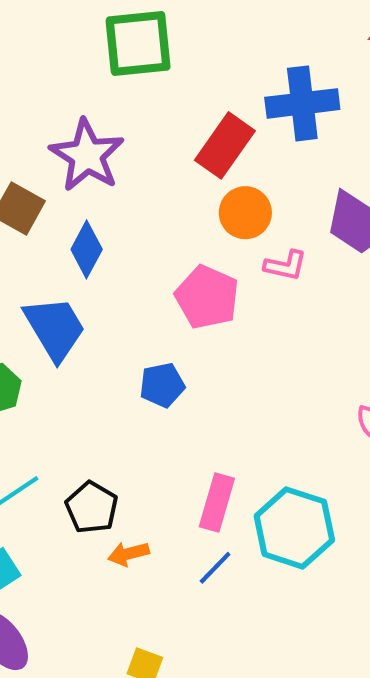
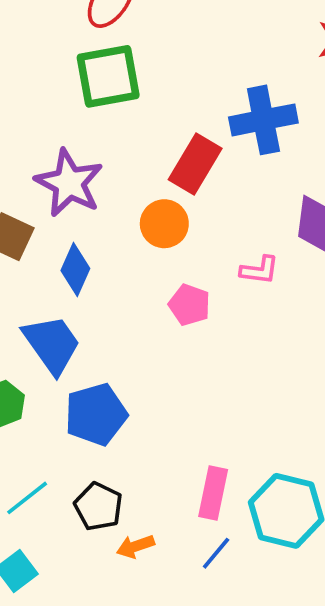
orange circle: (245, 213) -> (164, 224), moved
pink pentagon: (207, 297) -> (189, 305), size x0.7
blue pentagon: (162, 385) -> (96, 414), moved, size x1.5

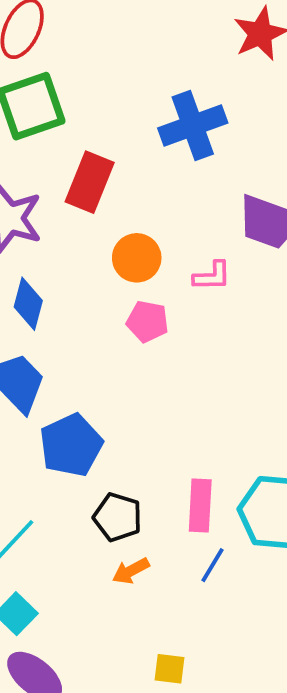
red rectangle: (195, 164) -> (90, 182), moved
orange circle: (164, 224) -> (137, 258), moved
black pentagon: (98, 506) -> (118, 517), moved

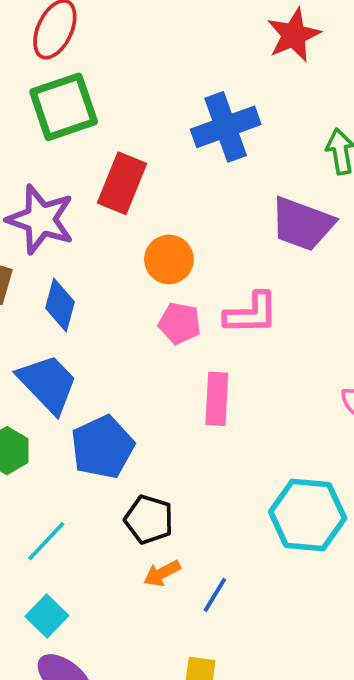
pink L-shape: (212, 276) -> (251, 313), moved, size x1.4
pink rectangle: (200, 506) -> (217, 399), moved
blue line: (212, 565) -> (215, 595), moved

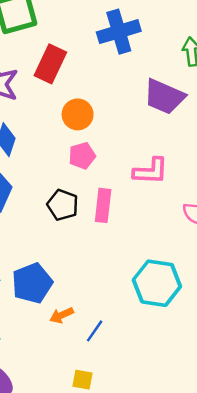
pink L-shape: (251, 313) -> (151, 171), moved
pink pentagon: (180, 323) -> (82, 156), turned -30
blue pentagon: (102, 447) -> (32, 283), moved
black pentagon: (149, 519) -> (63, 205), moved

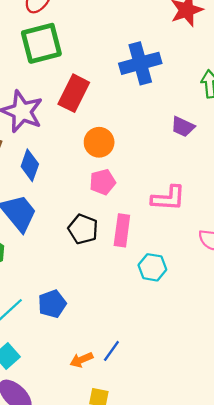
purple trapezoid: (164, 97) -> (183, 127), size x0.6
blue pentagon: (32, 283) -> (52, 304), size x0.7
cyan hexagon: (157, 283) -> (152, 267), moved, size x0.6
orange arrow: (62, 315) -> (81, 360), moved

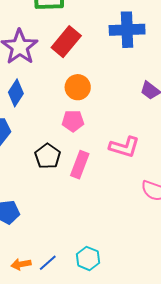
cyan hexagon: (152, 267) -> (88, 258), moved

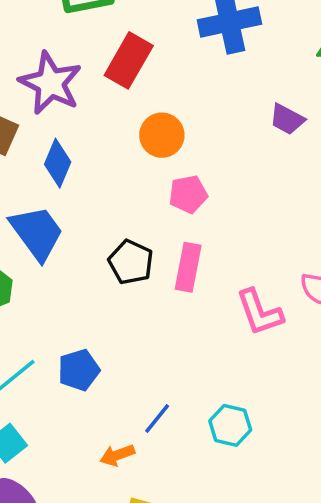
pink pentagon: (73, 121) -> (188, 194), moved
pink L-shape: (124, 147) -> (260, 312), moved, turned 64
blue line: (48, 263) -> (157, 419), moved

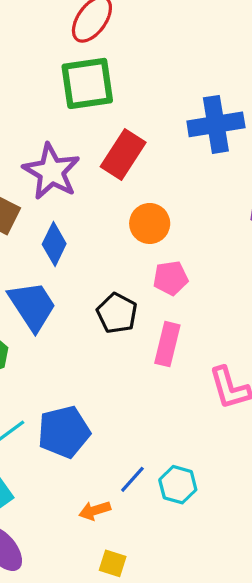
black pentagon: (131, 262) -> (117, 313), moved
blue pentagon: (79, 370) -> (64, 432), size x1.4
cyan hexagon: (230, 425) -> (178, 485), moved

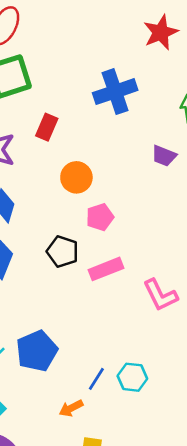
red rectangle: (123, 154) -> (47, 127), size x0.7
pink rectangle: (167, 344) -> (106, 269), turned 64

